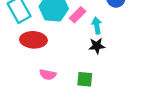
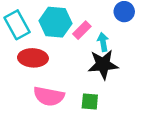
black star: (97, 46) -> (103, 64), size x1.6
pink semicircle: (48, 75) -> (49, 96), size x1.6

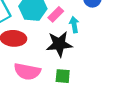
black star: (103, 64) -> (59, 44), moved

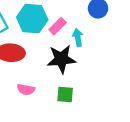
pink semicircle: (27, 72) -> (26, 89), size x0.6

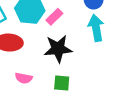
cyan arrow: (78, 38) -> (96, 28), moved, size x1.5

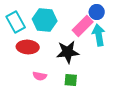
pink rectangle: (54, 17) -> (83, 26), moved, size x1.5

